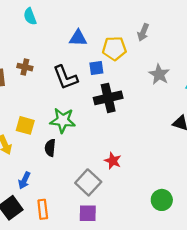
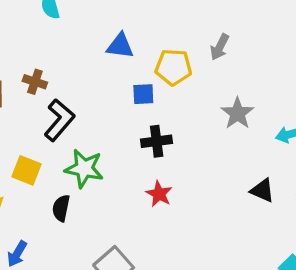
black L-shape: (65, 77) -> (59, 120), moved, turned -124
black cross: (108, 98) -> (157, 141), size x0.7
red star: (113, 161) -> (159, 194), moved

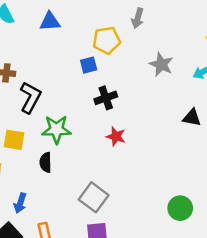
blue triangle: (120, 46) -> (50, 22), moved

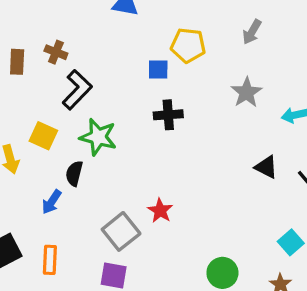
gray arrow: (138, 18) -> (252, 32), moved
red star: (116, 136) -> (160, 211), moved
blue arrow: (20, 203) -> (52, 202), moved

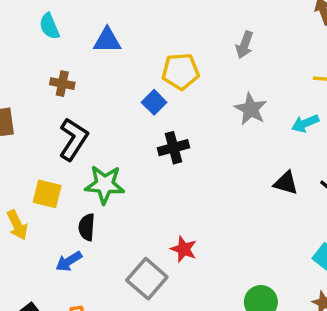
brown cross: (56, 52) -> (62, 84), moved
blue square: (158, 69) -> (154, 102), turned -35
blue arrow: (52, 202) -> (69, 261), turned 35

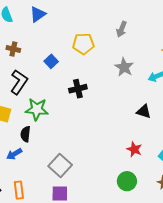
blue triangle: (107, 40) -> (38, 14), moved, turned -36
blue square: (154, 102) -> (51, 61), moved
red star: (184, 249) -> (134, 149), moved

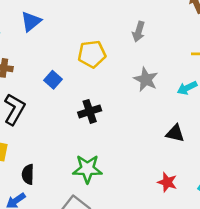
green star: (37, 109) -> (87, 169), moved

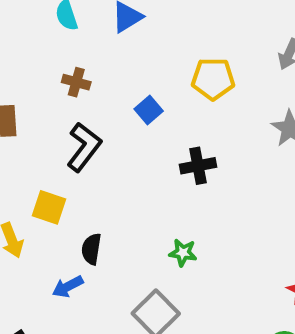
green star: (87, 169) -> (183, 253), size x0.6

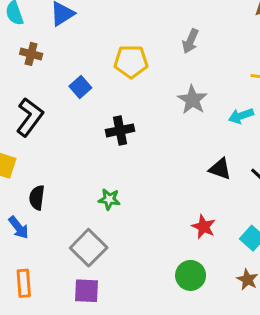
brown cross: (76, 82) -> (31, 54), moved
blue arrow: (68, 287) -> (19, 228), turned -100

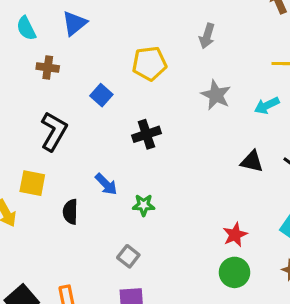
red star: (204, 227) -> (235, 235), moved, turned 30
blue arrow: (19, 228) -> (106, 184), moved
gray square: (89, 248) -> (128, 256), size x0.6

